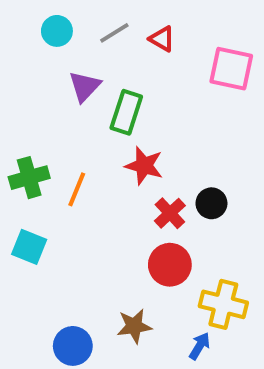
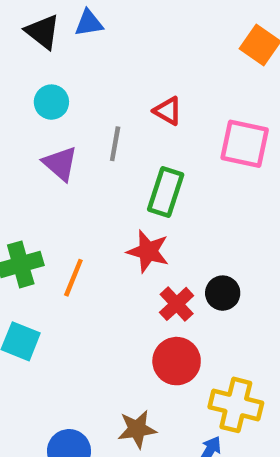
gray line: (114, 33) -> (115, 144), moved, turned -48
purple triangle: (85, 86) -> (60, 163), moved, turned -32
green rectangle: (126, 112) -> (166, 192), moved

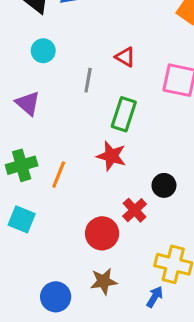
purple triangle: (60, 163) -> (28, 103), moved
red cross: (177, 304) -> (135, 210), moved
red circle: (177, 361) -> (102, 233), moved

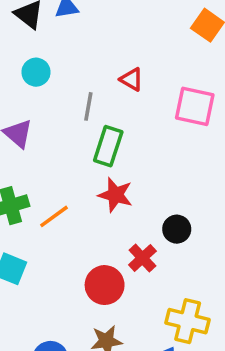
green rectangle: (124, 114) -> (108, 146), moved
orange line: (59, 175) -> (54, 216), turned 32

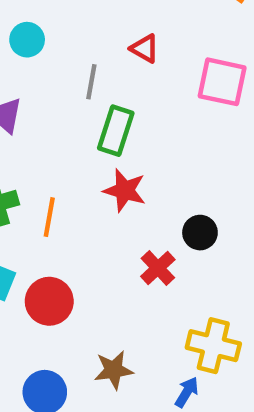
orange line: (54, 216) -> (49, 217), turned -44
red circle: (105, 285) -> (49, 301), moved

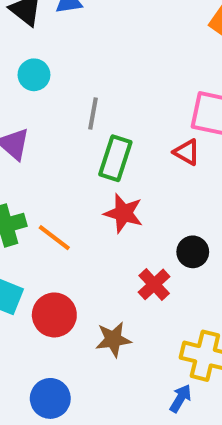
red triangle: (145, 49) -> (187, 152), moved
orange line: (49, 217) -> (54, 238), turned -63
brown star: (114, 370) -> (113, 339), moved

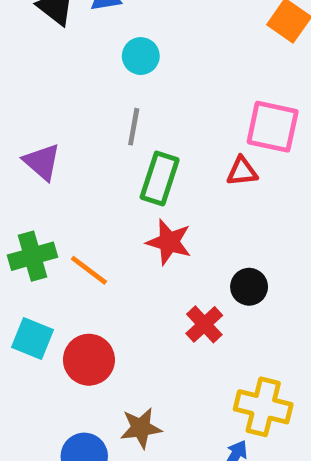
cyan circle: (34, 75) -> (141, 56), moved
red triangle: (187, 152) -> (242, 171), turned -36
brown star: (113, 339) -> (141, 428), moved

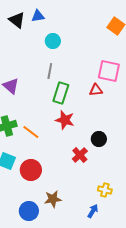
yellow cross: (263, 407) -> (105, 190), size x0.6

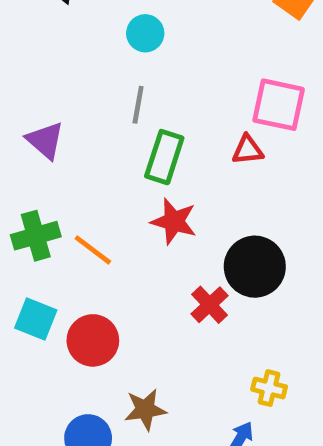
black circle: (99, 139) -> (255, 267), size x1.6

